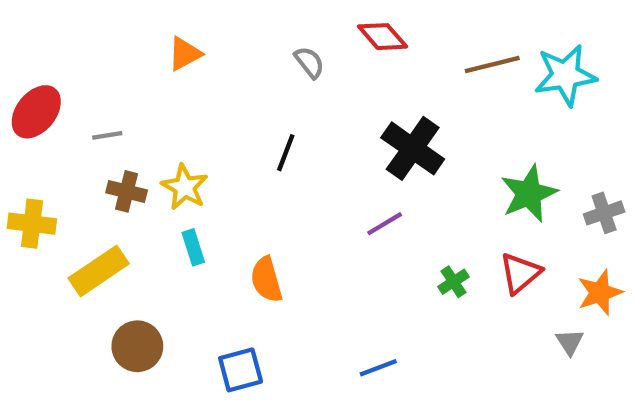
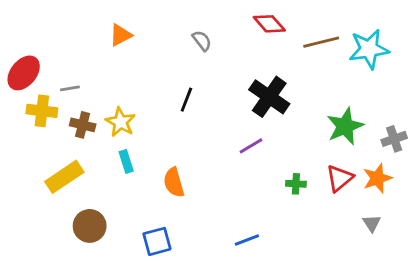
red diamond: (383, 37) -> (269, 24), moved
yellow cross: (32, 224) -> (42, 111), moved
green cross: (454, 282) -> (296, 184), turned 36
orange star: (600, 292) -> (377, 178), moved

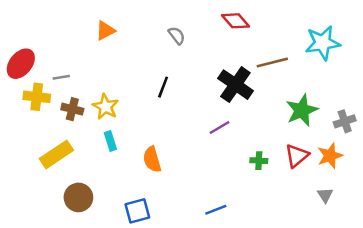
brown line: (321, 42) -> (272, 62), moved

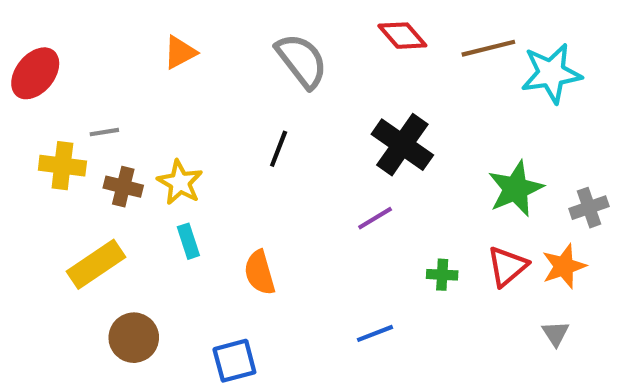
gray semicircle: (177, 35) -> (302, 61), size x1.8
brown line: (272, 62) -> (488, 48), moved
red ellipse: (21, 64) -> (35, 73), moved
blue line: (216, 210) -> (375, 333), moved

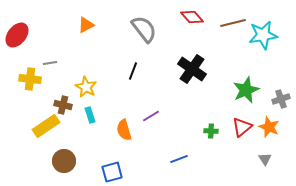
brown cross: (123, 187) -> (63, 105), moved
purple line: (375, 218) -> (151, 116), moved
orange star: (564, 266) -> (269, 127), turned -30

